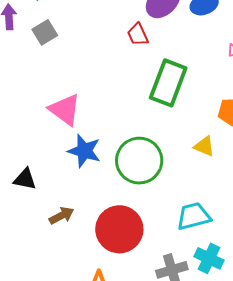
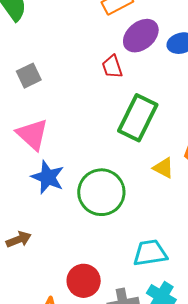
gray square: (45, 32) -> (29, 76), moved
yellow triangle: (204, 146) -> (163, 168), moved
red circle: (119, 229) -> (84, 281), moved, size x0.7

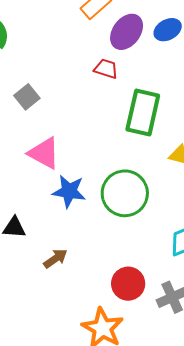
red trapezoid: (112, 67) -> (106, 69), turned 140

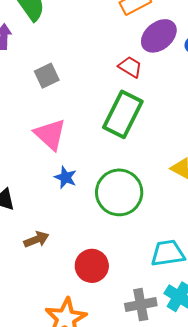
green rectangle: (143, 112) -> (123, 114), moved
blue star: (69, 191) -> (65, 177), size x0.7
red circle: (128, 284) -> (92, 266), moved

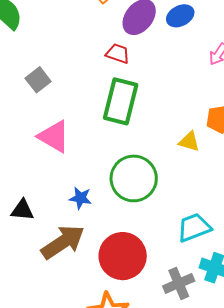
blue star: (65, 177) -> (80, 198), moved
brown arrow: (36, 240) -> (63, 242), size x1.8
red circle: (92, 266) -> (123, 256), size x1.4

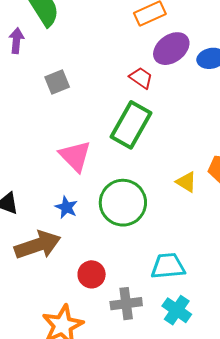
pink triangle: (54, 136) -> (75, 156), moved
red circle: (123, 256) -> (92, 274), size x0.6
gray cross: (179, 283) -> (126, 304), moved

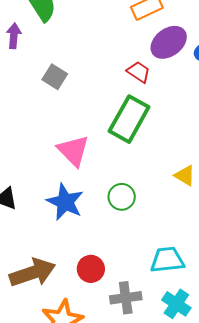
gray square: (57, 82) -> (55, 77), turned -35
green circle: (123, 203) -> (122, 197), size x0.6
blue star: (66, 207) -> (65, 202), size x1.6
brown arrow: (38, 245) -> (33, 273), moved

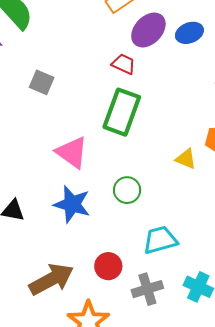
cyan trapezoid: (167, 260) -> (160, 240), moved

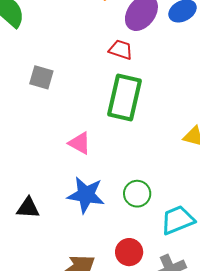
pink triangle: (72, 152) -> (80, 143), size x0.7
green circle: (127, 190) -> (137, 194), moved

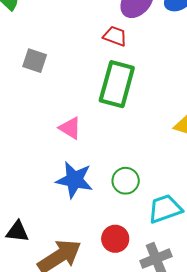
black triangle: (28, 208) -> (17, 232), moved

